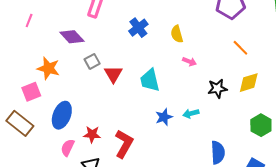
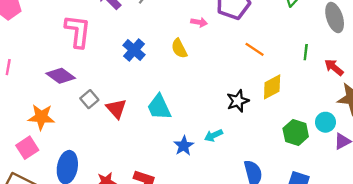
pink arrow: (189, 62) -> (199, 22), moved

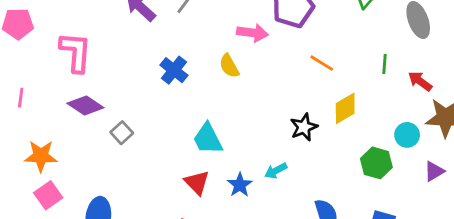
pink arrow: (199, 22) -> (252, 33), size x1.5
pink L-shape: (78, 31) -> (76, 52), moved
red triangle: (116, 109) -> (197, 182), moved
orange star: (41, 117) -> (41, 156), moved
cyan circle: (325, 122) -> (407, 135), moved

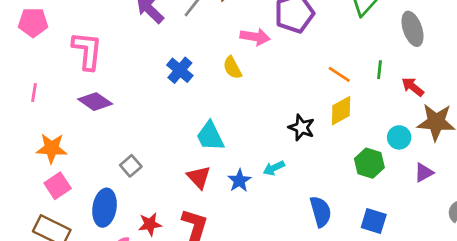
orange line: (322, 63) -> (339, 74), moved
black star: (304, 127) -> (301, 128), turned -30
gray square: (122, 133) -> (131, 166), moved

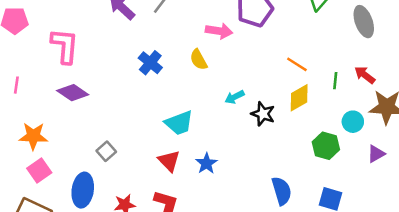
green line: (379, 70) -> (335, 81), moved
cyan trapezoid: (210, 136) -> (179, 123), turned -84
cyan arrow: (274, 168) -> (234, 97), moved

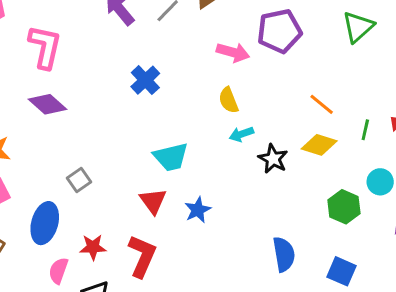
yellow semicircle: (199, 60) -> (228, 100), moved
yellow diamond: (299, 98) -> (319, 145), turned 40

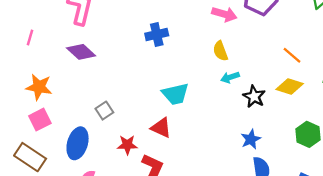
blue cross: (145, 80) -> (157, 35), turned 30
red triangle: (153, 201) -> (161, 128), turned -30
blue star: (198, 210) -> (251, 139), moved
red star: (93, 247) -> (127, 145), moved

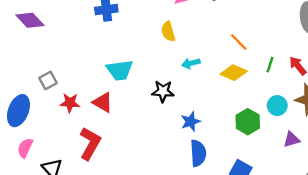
cyan arrow: (230, 77) -> (191, 63), moved
black star: (254, 97) -> (163, 91), moved, turned -30
red star: (127, 145) -> (70, 103), moved

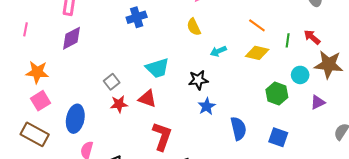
purple diamond: (30, 20) -> (72, 38), turned -65
gray square: (48, 80) -> (112, 82), moved
blue star: (191, 122) -> (207, 106), moved
red L-shape: (90, 143) -> (162, 136), moved

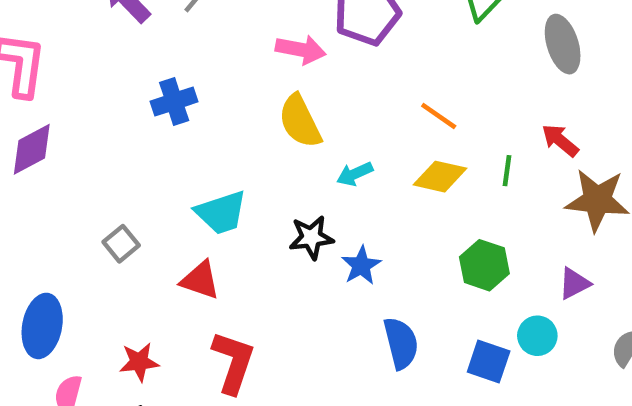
yellow semicircle: (194, 27) -> (300, 121), size x1.4
green line: (288, 40) -> (507, 171), moved
cyan circle: (300, 75) -> (537, 336), moved
red star: (119, 104) -> (139, 362), moved
blue star: (207, 106) -> (361, 266), moved

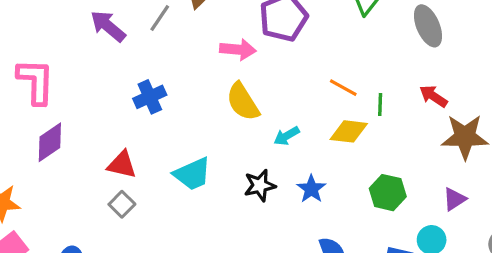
green line: (507, 171) -> (380, 104), moved
blue star: (361, 266) -> (311, 189), moved
red triangle: (200, 280) -> (122, 165), moved

